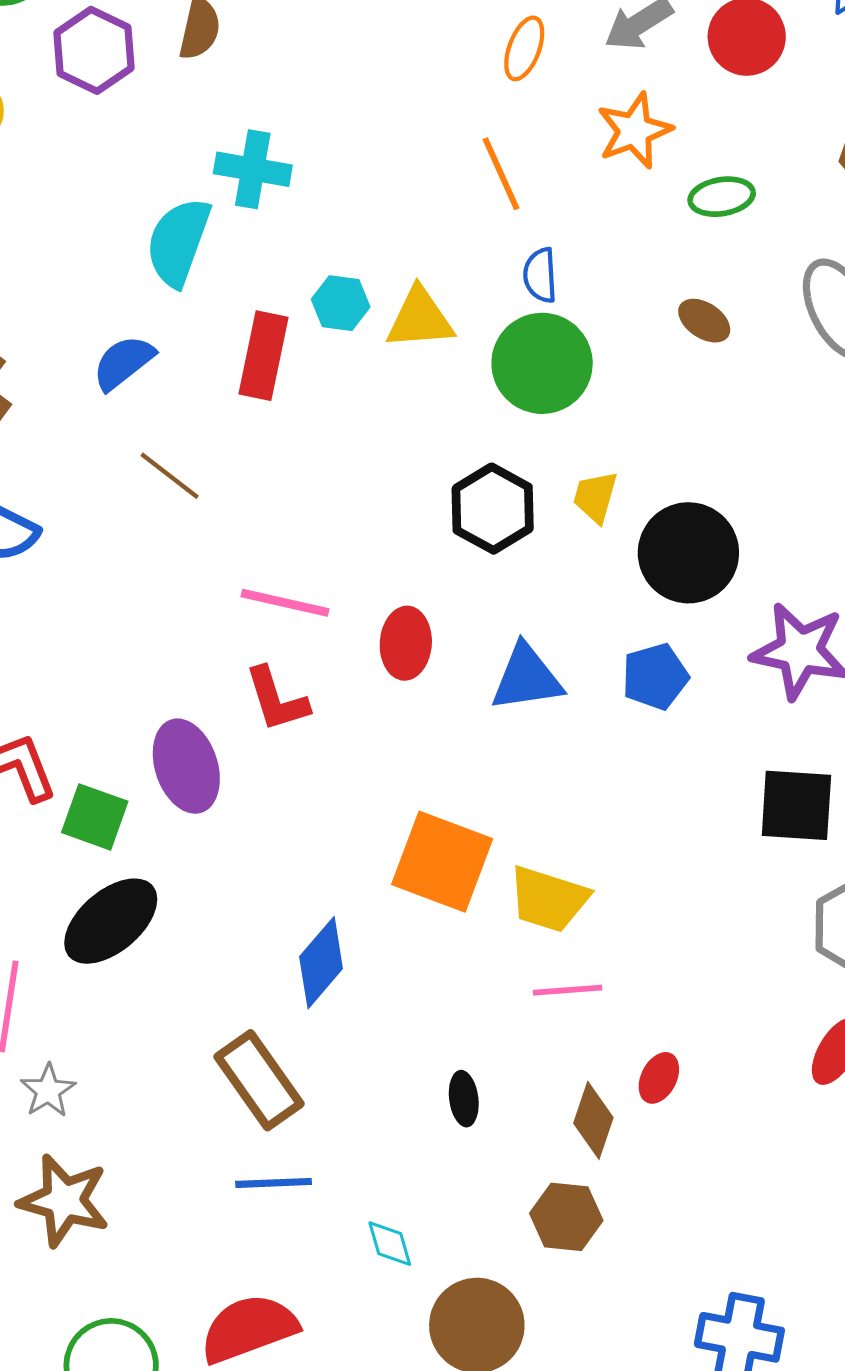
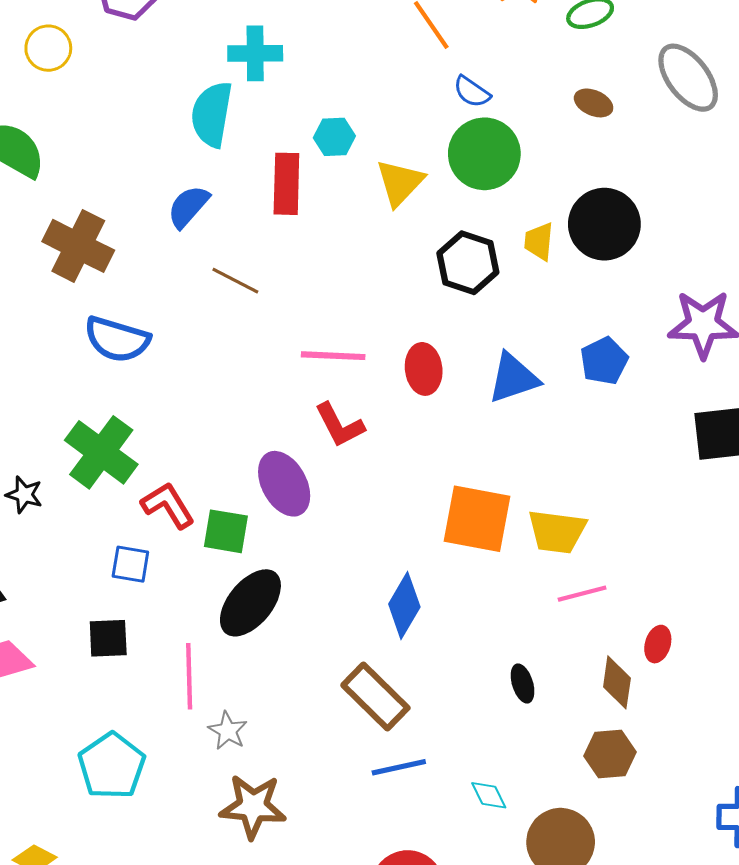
blue semicircle: (540, 275) -> (472, 92), turned -42
yellow triangle: (420, 319) -> (400, 183), moved, turned -32
black circle: (688, 553) -> (604, 224), moved

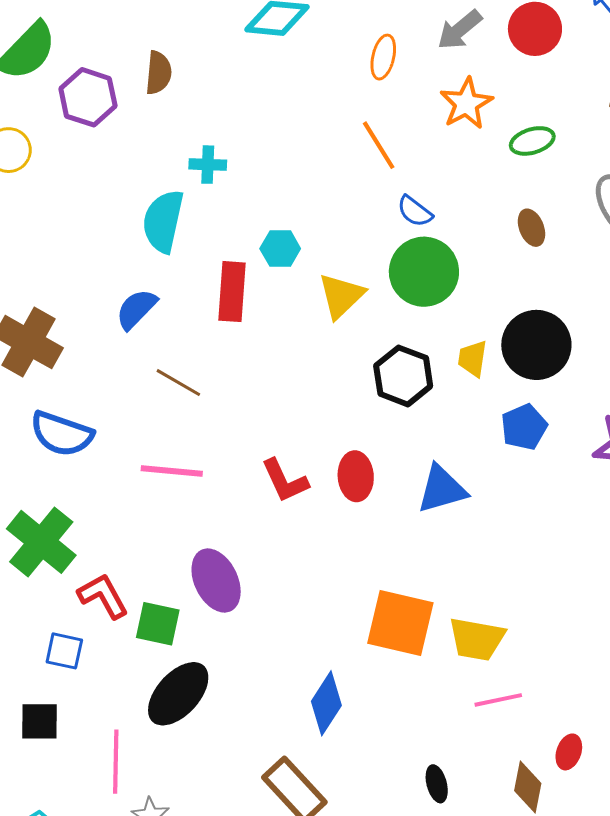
cyan cross: (255, 53) -> (208, 165), size x0.7
brown ellipse: (594, 103) -> (532, 228), turned 42
pink line: (333, 356) -> (172, 471), moved
blue pentagon: (604, 361) -> (524, 427), moved
red L-shape: (339, 425) -> (285, 481), moved

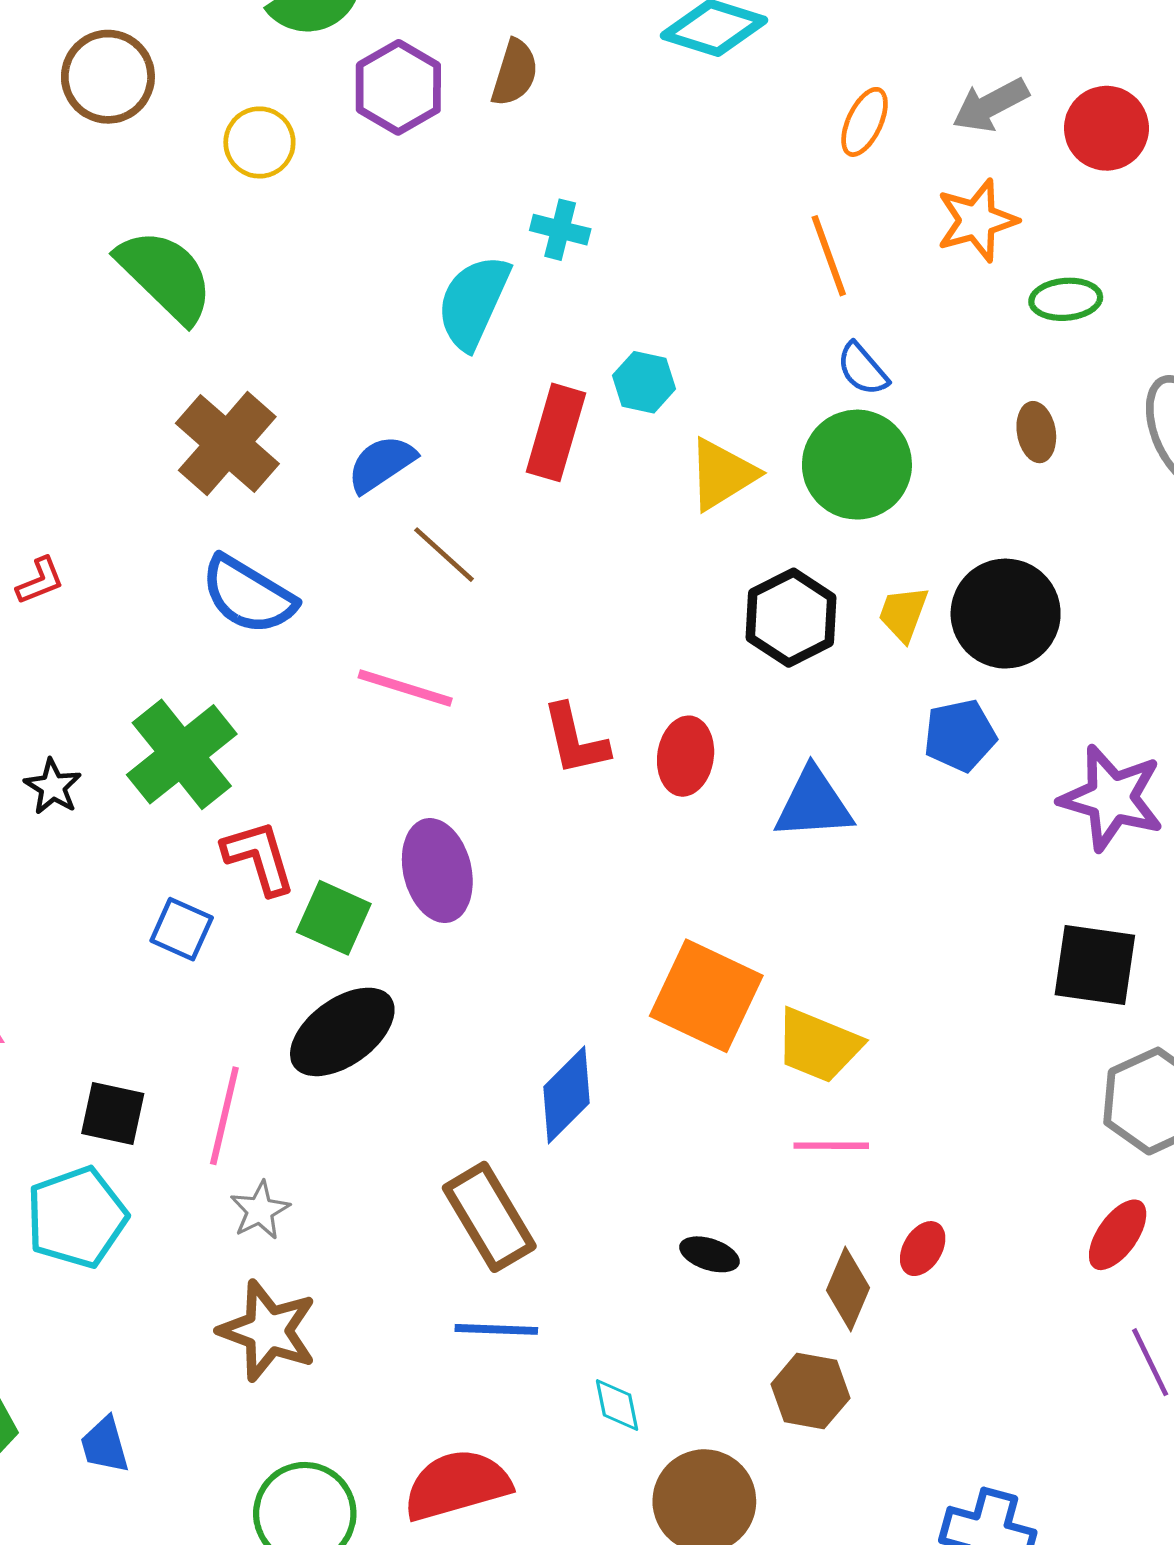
blue semicircle: (136, 309) -> (381, 464), moved
black square: (40, 721) -> (113, 1113), moved
black ellipse: (437, 784) -> (709, 1254), turned -69

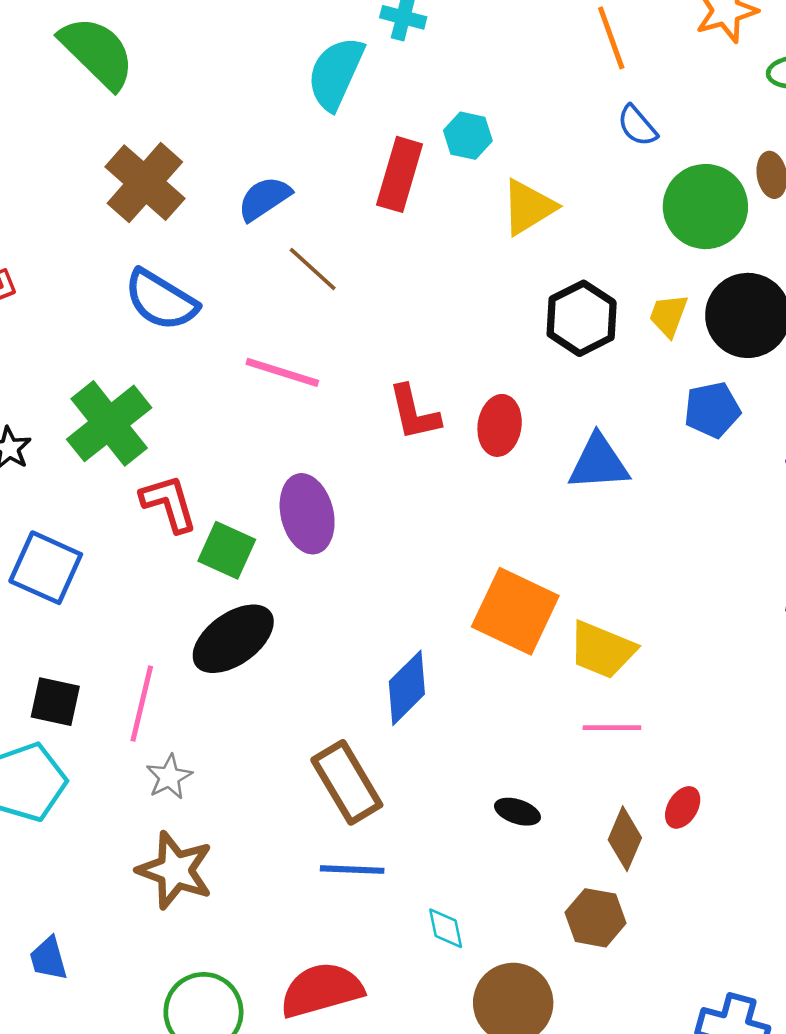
green circle: (857, 465) -> (705, 207), moved
blue square: (182, 929) -> (46, 568), moved, size x1.5

